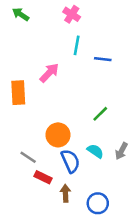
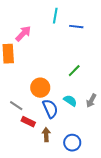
pink arrow: (49, 73) -> (23, 34), moved

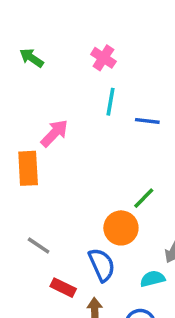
orange circle: (40, 88) -> (121, 228), moved
cyan semicircle: (70, 101) -> (153, 279), moved, turned -48
gray line: (16, 106) -> (39, 245), moved

